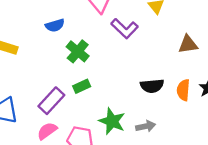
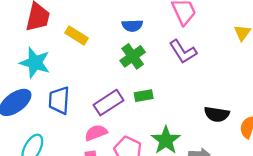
purple L-shape: (125, 28) -> (183, 52), moved
green cross: (78, 51) -> (133, 56), moved

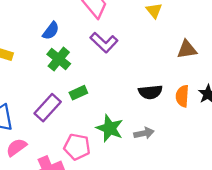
blue semicircle: (132, 26) -> (51, 31), turned -36
pink semicircle: (96, 133) -> (16, 147), moved

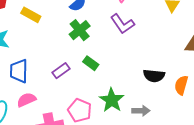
green rectangle: (78, 93) -> (91, 63), turned 49
purple rectangle: (48, 108) -> (61, 71), size x0.7

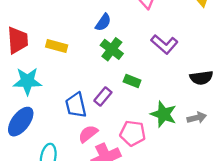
purple L-shape: (122, 24) -> (164, 44), moved
blue trapezoid: (19, 71) -> (76, 105), moved
pink semicircle: (26, 100) -> (88, 134), moved

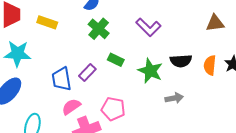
green star: (164, 114) -> (150, 71), moved

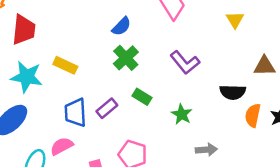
yellow rectangle: (47, 22) -> (65, 65), moved
black semicircle: (181, 61) -> (233, 92), moved
green star: (150, 71) -> (182, 114), size x0.7
pink semicircle: (71, 107) -> (62, 146), moved

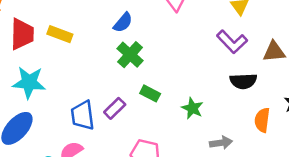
purple L-shape: (185, 62) -> (232, 42), moved
yellow rectangle: (65, 65) -> (60, 34), moved
orange semicircle: (253, 115) -> (262, 120), moved

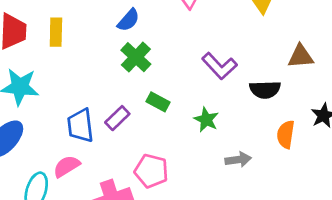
yellow rectangle: (60, 34) -> (56, 32), turned 70
purple L-shape: (232, 42) -> (219, 66), moved

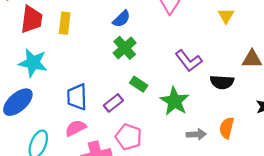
purple rectangle: (117, 118) -> (113, 103), moved
green star: (206, 120) -> (175, 101), size x1.5
orange semicircle: (286, 134) -> (227, 128), moved
pink semicircle: (67, 166) -> (76, 128), moved

